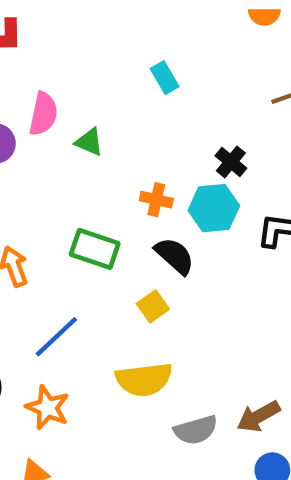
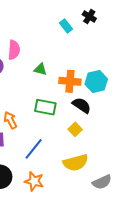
green triangle: (89, 142) -> (40, 69), moved
black cross: (231, 162) -> (89, 16), moved
orange cross: (156, 200) -> (70, 81), size x1.5

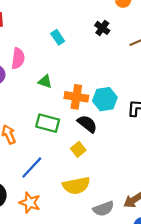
cyan rectangle: (66, 26) -> (58, 37), moved

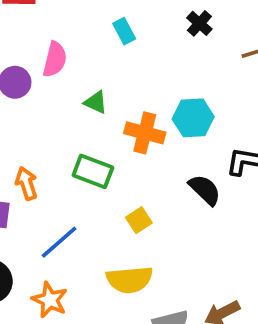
cyan hexagon: (105, 99) -> (193, 118), moved
black semicircle: (87, 124) -> (205, 190), moved

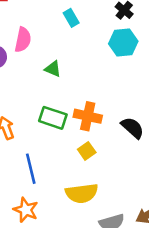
cyan hexagon: (193, 118) -> (123, 42), moved
orange cross: (145, 133) -> (88, 116), moved
blue line: (59, 242) -> (31, 169), turned -60

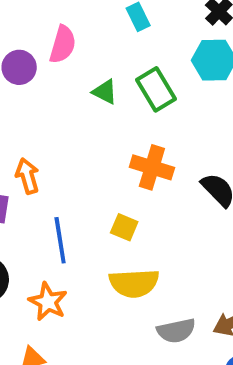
green rectangle: (53, 118) -> (156, 89), moved, turned 36
yellow square: (87, 151) -> (124, 227), moved, turned -36

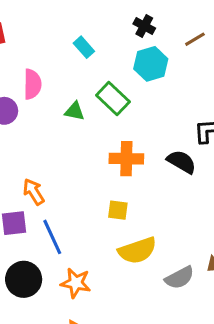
blue line: (60, 240) -> (52, 237), moved

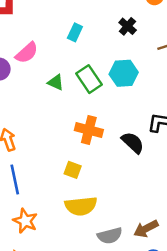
cyan rectangle: (84, 47) -> (75, 32), turned 54
cyan hexagon: (151, 64) -> (124, 73), moved
pink semicircle: (32, 84) -> (27, 53), turned 35

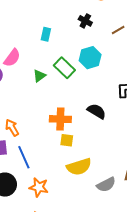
green triangle: (56, 82) -> (39, 76), turned -48
orange cross: (89, 130) -> (60, 119), moved
black semicircle: (133, 143) -> (97, 111), moved

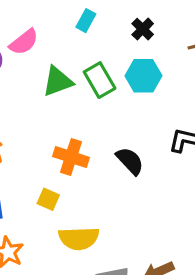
black cross: (85, 21) -> (143, 29), moved
green triangle: (39, 76) -> (58, 81), size x1.5
yellow square: (67, 140) -> (48, 199), moved

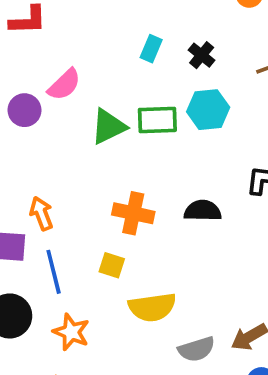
cyan rectangle: (86, 21) -> (151, 49), moved
green rectangle: (100, 80) -> (157, 120), turned -56
black semicircle: (130, 161) -> (203, 211), turned -40

